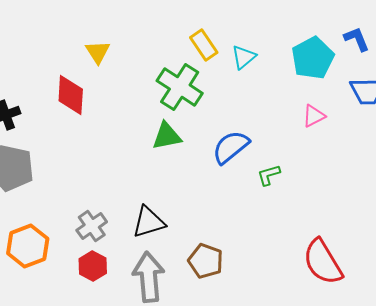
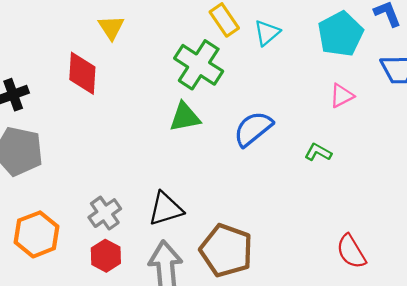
green L-shape: (269, 175) -> (318, 152), moved, turned 45
brown pentagon: (206, 261) -> (226, 250), size x1.4
red semicircle: (323, 262) -> (351, 251), size x0.7

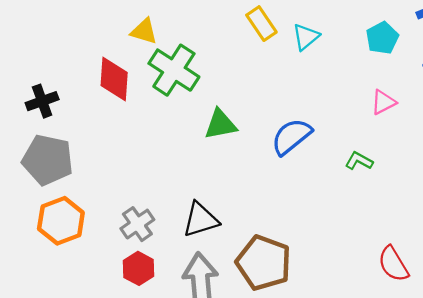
yellow triangle: (111, 27) -> (144, 31), turned -40
cyan pentagon: (340, 34) -> (382, 38), size x0.7
green cross: (199, 65) -> (174, 70), moved
orange hexagon: (37, 234) -> (61, 221), moved

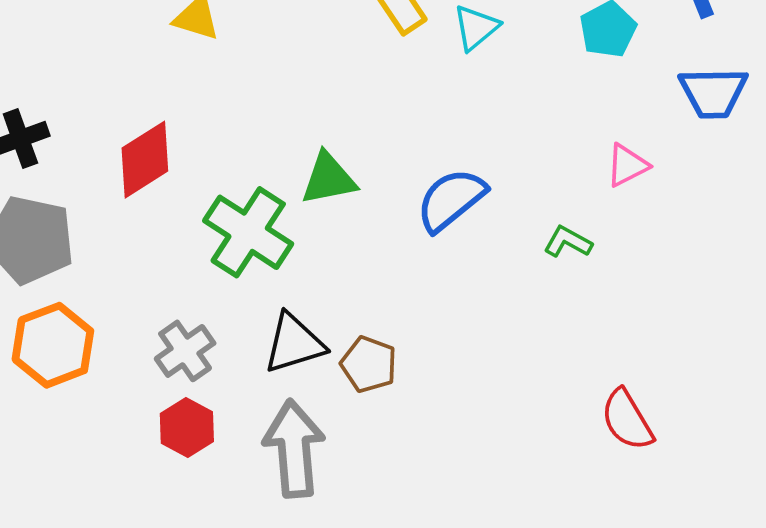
green cross: (174, 70) -> (248, 232), moved
red diamond: (114, 79) -> (145, 160), moved, turned 54
pink triangle: (383, 102) -> (627, 165), moved
brown pentagon: (264, 263) -> (369, 364), moved, size x0.6

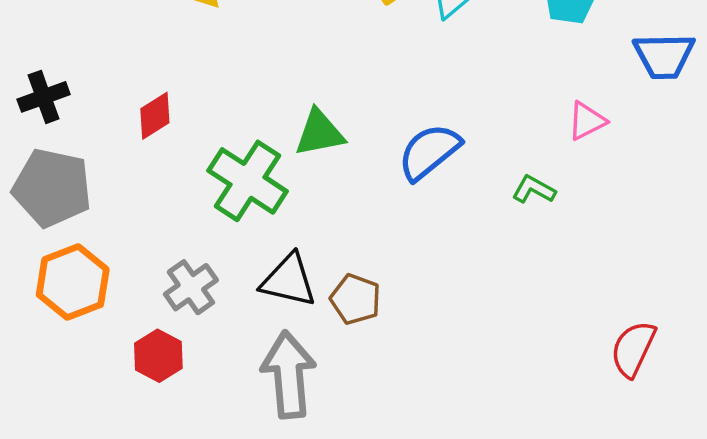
red diamond: (145, 160) -> (155, 116), size x0.7
black triangle: (294, 343) -> (289, 280), turned 30
red semicircle: (627, 420) -> (633, 349), moved, turned 56
red hexagon: (187, 427) -> (158, 356), moved

